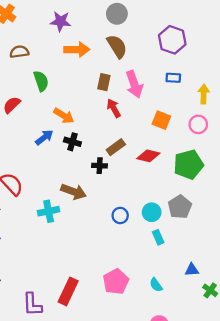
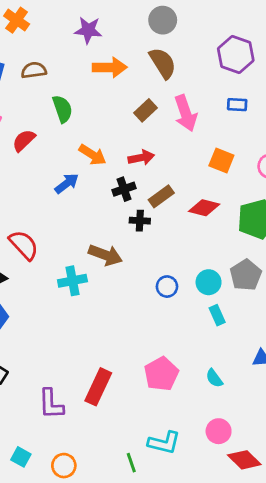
brown rectangle: (104, 82) -> (146, 110), turned 35
red arrow: (114, 108) -> (141, 158), moved, turned 108
black cross: (72, 142) -> (124, 189), moved, turned -35

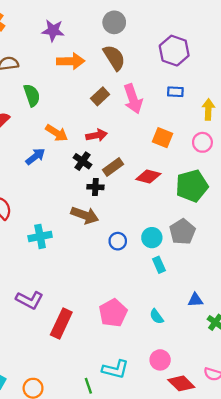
black cross: (124, 189) -> (82, 161), turned -36
brown arrow: (105, 255) -> (85, 215), moved
purple L-shape: (51, 404) -> (30, 300), moved, turned -60

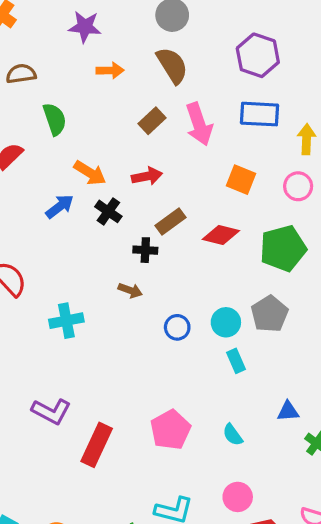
orange arrow: (71, 61) -> (110, 70), size x0.7
blue rectangle: (175, 92) -> (259, 114), size x1.6
black cross: (82, 161) -> (108, 211), moved
brown arrow: (85, 215) -> (130, 290), size x0.6

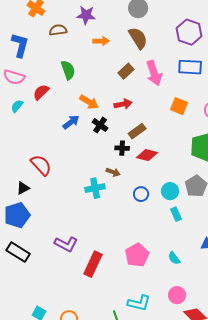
brown semicircle: (21, 74) -> (58, 30), moved
red diamond: (221, 235) -> (147, 155), moved
cyan cross: (66, 321) -> (95, 188), moved

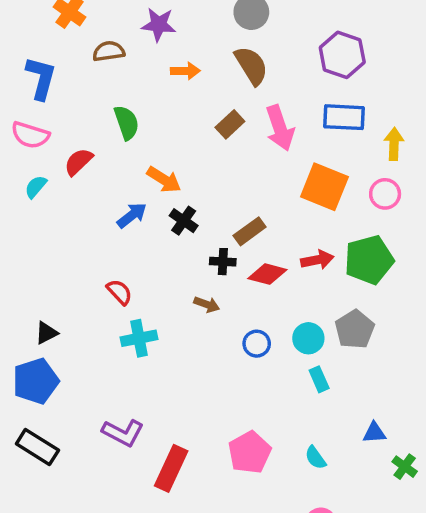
red arrow: (123, 104) -> (317, 260), moved
orange square: (179, 106) -> (324, 187), size x1.5
red semicircle: (41, 165) -> (119, 292), moved, size x0.7
cyan cross: (95, 188) -> (139, 338), moved

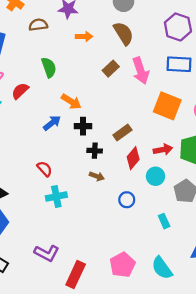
black cross: (184, 221) -> (83, 126), turned -35
black cross: (223, 262) -> (95, 151), moved
red diamond: (267, 274) -> (133, 158), turned -65
cyan circle: (308, 338) -> (156, 176), moved
cyan semicircle: (315, 458) -> (162, 268), size x1.6

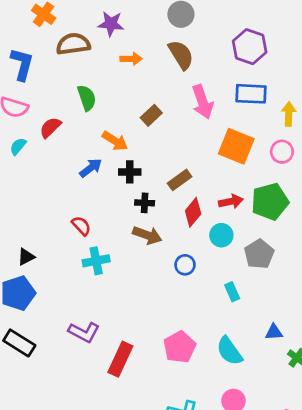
brown semicircle: (38, 25) -> (73, 44), size x1.4
brown rectangle: (111, 69) -> (151, 115), moved
brown arrow: (97, 176) -> (147, 235), size x1.5

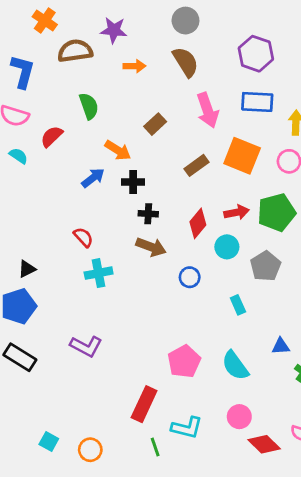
cyan semicircle: (18, 146) -> (18, 156), turned 84
brown rectangle: (180, 180) -> (197, 165), moved
red rectangle: (120, 359) -> (144, 404), moved

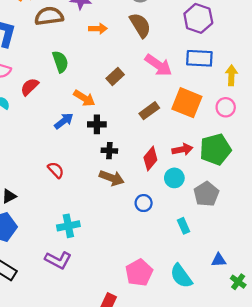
pink arrow: (208, 110) -> (158, 65), turned -36
cyan cross: (99, 273) -> (68, 226), moved

